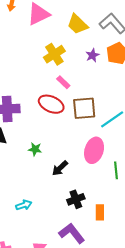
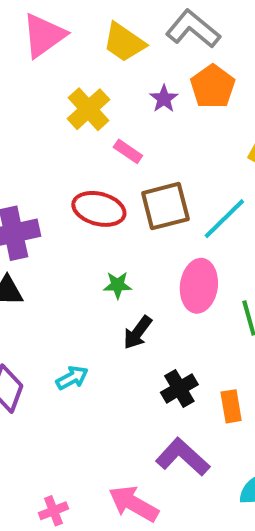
pink rectangle: (63, 82) -> (128, 151), moved
green star: (35, 149) -> (118, 285), moved
cyan arrow: (24, 205) -> (72, 378), moved

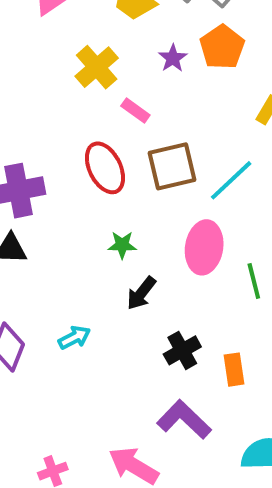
red ellipse: (99, 209) -> (105, 168), turned 48

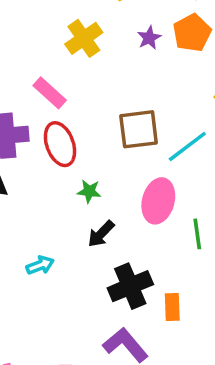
pink rectangle: (135, 110) -> (50, 93), moved, size x1.4
red ellipse: (105, 168) -> (60, 144), moved
black cross: (182, 350) -> (130, 286), size x1.4

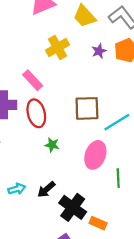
black arrow: (101, 234) -> (46, 189), moved
black cross: (130, 286) -> (73, 207), turned -36
orange rectangle: (172, 307) -> (98, 223), turned -70

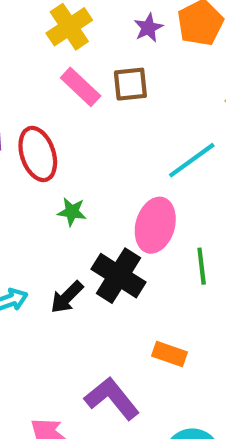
pink rectangle: (33, 80) -> (81, 87), moved
brown square: (87, 108) -> (130, 84), moved, size x0.7
black cross: (73, 207) -> (119, 276), moved

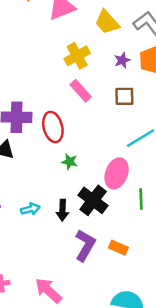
brown square: (130, 84) -> (124, 96), moved
black arrow: (67, 297) -> (62, 210), turned -48
purple L-shape: (112, 398) -> (85, 245), moved, turned 64

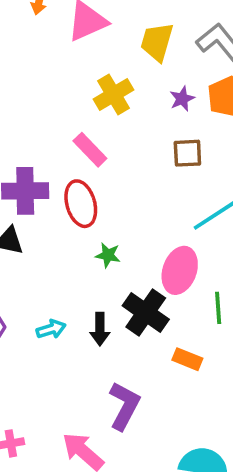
yellow trapezoid: (107, 22) -> (157, 42), turned 60
pink rectangle: (81, 91) -> (90, 150), moved
purple L-shape: (85, 245) -> (124, 406), moved
orange rectangle: (118, 248) -> (187, 359), moved

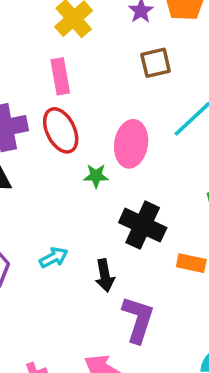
pink rectangle: (90, 150) -> (60, 76), turned 44
pink ellipse: (180, 270) -> (131, 144), moved
black arrow: (100, 329) -> (105, 275), moved

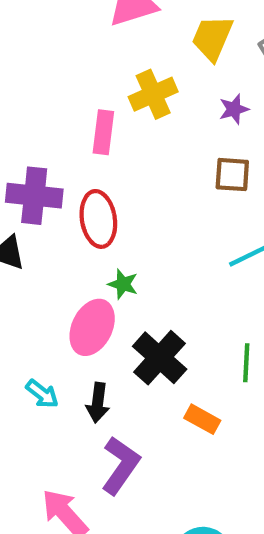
pink rectangle: (60, 76) -> (103, 132), moved
pink ellipse: (131, 144) -> (92, 327), moved
cyan arrow: (54, 258) -> (42, 394), moved, turned 48

